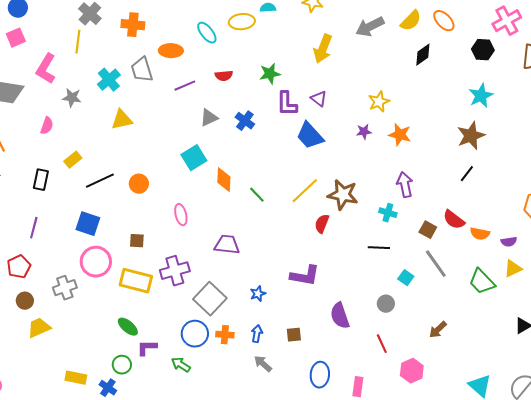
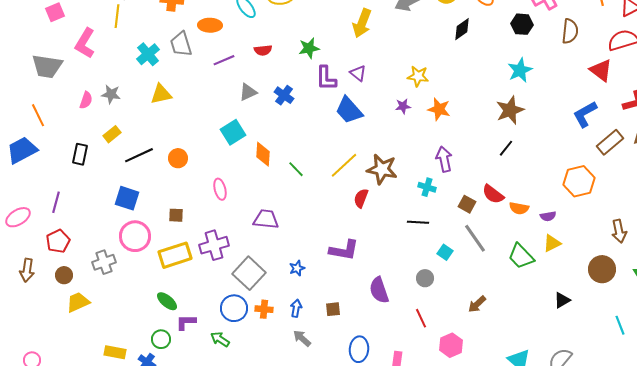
gray star: (72, 98) -> (111, 94), moved
yellow star: (379, 102) -> (418, 76), turned 30
purple line: (34, 228) -> (56, 202), moved
yellow rectangle: (136, 281) -> (175, 255), turned -32

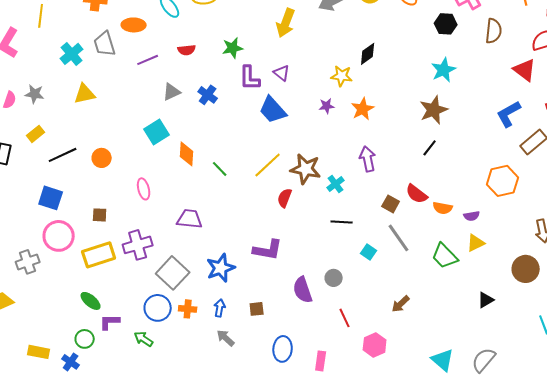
black diamond: (462, 29) -> (368, 54), moved
orange star: (439, 109) -> (363, 109), turned 30
cyan cross: (427, 187) -> (336, 184), moved, turned 36
blue star: (297, 268) -> (221, 268), size x1.8
gray circle: (425, 278) -> (334, 278), moved

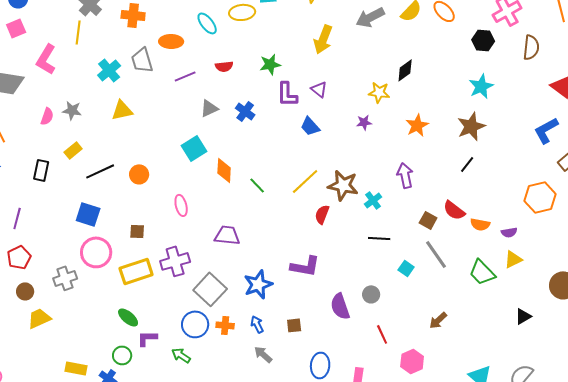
orange star: (363, 109) -> (417, 125), moved
blue trapezoid: (273, 110) -> (310, 126), size x0.7
blue arrow: (220, 308) -> (257, 324), turned -36

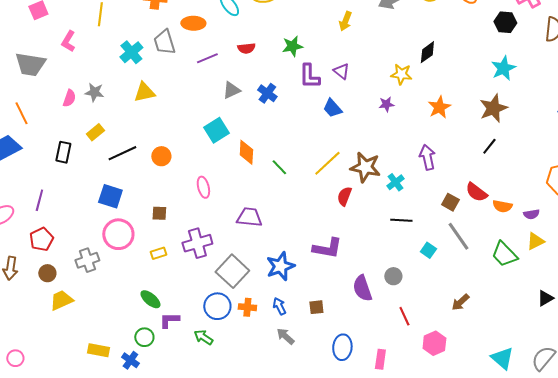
yellow arrow: (323, 39) -> (345, 21), size x0.7
pink L-shape: (46, 59) -> (68, 41), size x0.7
yellow rectangle: (136, 271) -> (158, 253), size x0.5

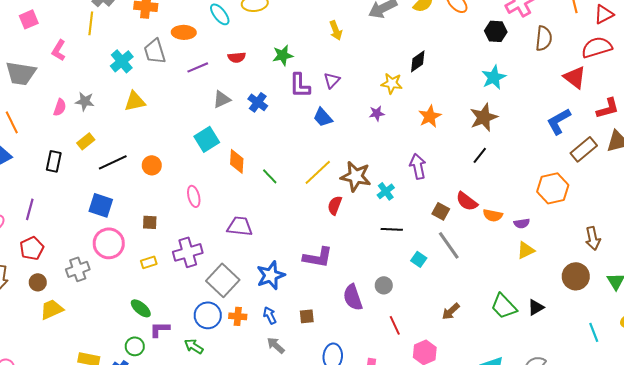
yellow arrow: (345, 21) -> (336, 30), turned -42
purple triangle: (341, 71) -> (332, 80), turned 36
green trapezoid: (504, 254) -> (504, 306), moved

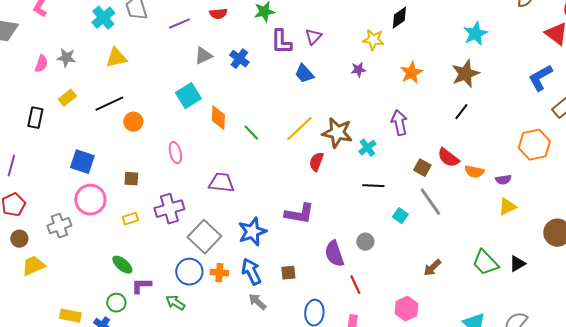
black line: (113, 162) -> (109, 104), moved
blue arrow: (270, 315) -> (251, 272), size x1.5
red line: (395, 325) -> (355, 285), moved

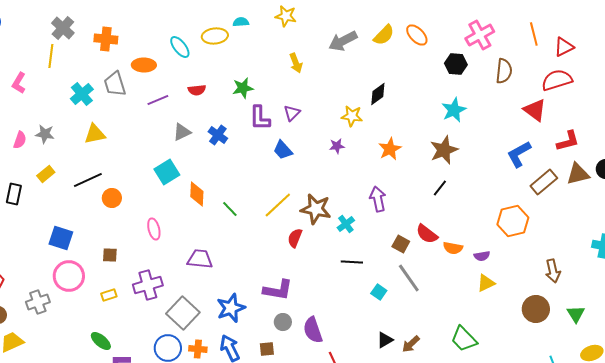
gray circle: (365, 242) -> (283, 322), moved
black triangle: (517, 264) -> (385, 340), moved

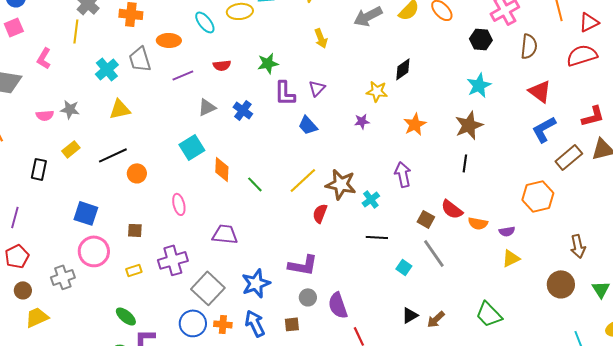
red triangle: (535, 110) -> (540, 91), moved
pink semicircle: (20, 140) -> (45, 115), turned 66
black line: (440, 188) -> (465, 163), turned -30

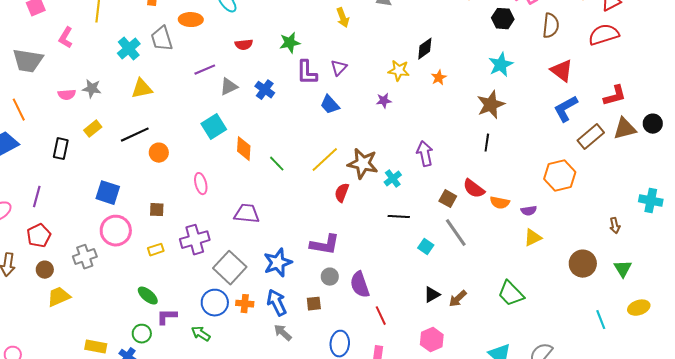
purple line: (183, 75) -> (205, 70), moved
orange star: (415, 124) -> (439, 78), moved, size x0.7
brown arrow: (578, 246) -> (615, 226), moved, size x0.7

